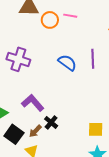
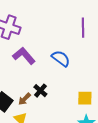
blue semicircle: (67, 63) -> (61, 58), moved
purple L-shape: (33, 103) -> (24, 56), moved

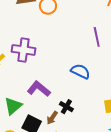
purple L-shape: (24, 56) -> (39, 89), moved

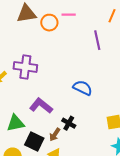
purple line: (97, 37) -> (97, 40), moved
green triangle: (13, 106) -> (16, 123), turned 30

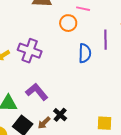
orange circle: (49, 23) -> (68, 23), moved
blue semicircle: (83, 88) -> (85, 53), moved, turned 54

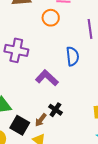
blue semicircle: (85, 53) -> (72, 56), moved
purple L-shape: (37, 92) -> (47, 78), moved

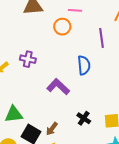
purple cross: (16, 50) -> (28, 59), size x0.7
black cross: (55, 110) -> (84, 118), moved

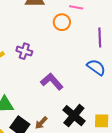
blue semicircle: (84, 65) -> (96, 67), moved, turned -54
black cross: (84, 118) -> (74, 116), size x1.6

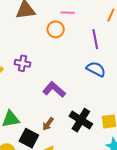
brown arrow: (41, 123) -> (48, 124), moved

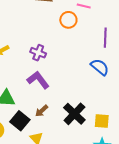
purple cross: (23, 63) -> (38, 53), moved
purple L-shape: (54, 90) -> (38, 80), moved

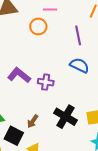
purple cross: (38, 53) -> (46, 82), moved
purple L-shape: (38, 80) -> (19, 75), moved

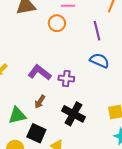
black cross: (65, 117) -> (73, 114), moved
brown arrow: (33, 121) -> (40, 102), moved

